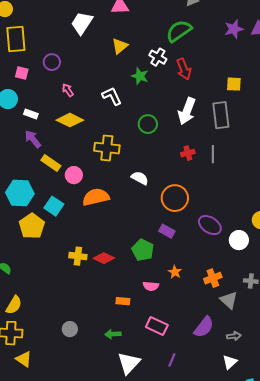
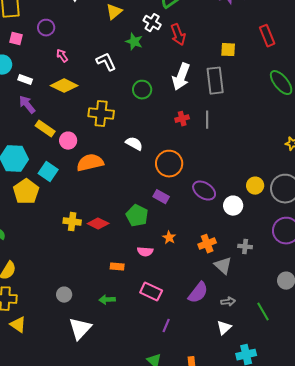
white triangle: (129, 363) -> (80, 329), moved

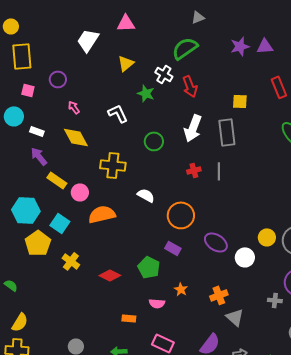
yellow diamond: (64, 86) -> (76, 137), turned 36
yellow cross: (72, 222) -> (71, 261), moved, turned 30
gray cross: (245, 247) -> (275, 300), moved

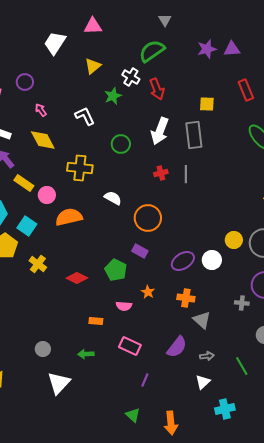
gray triangle: (198, 17) -> (165, 20), turned -40
green star: (146, 93) -> (113, 96), turned 30
purple ellipse: (216, 242) -> (183, 261), moved, turned -65
orange cross: (219, 295) -> (186, 298), turned 30

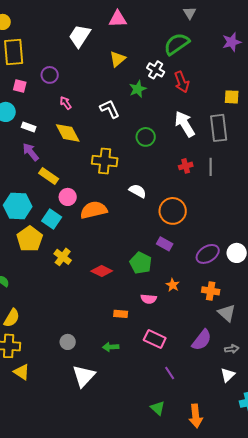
white arrow: (160, 131) -> (185, 124), turned 128
pink circle: (47, 195) -> (68, 197), moved
purple line: (145, 380) -> (170, 373), turned -56

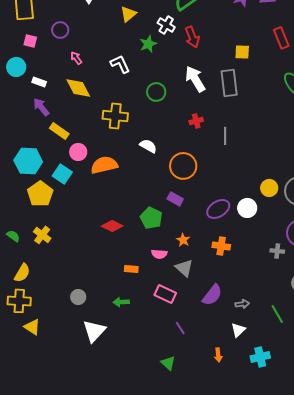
gray line: (211, 167) -> (225, 136), moved
yellow cross: (63, 257) -> (42, 235), moved
gray triangle: (227, 313) -> (184, 268), moved
orange arrow: (196, 416) -> (218, 355), moved, size x0.6

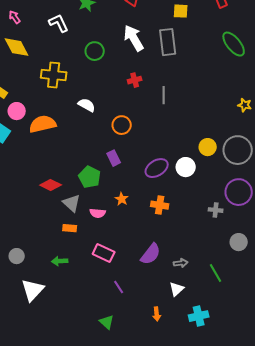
orange circle: (183, 166) -> (122, 125), size x0.7
purple rectangle: (175, 199) -> (114, 158), turned 35
gray triangle: (184, 268) -> (72, 203), moved

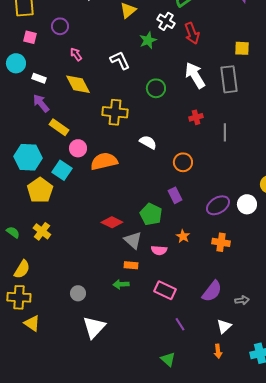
green arrow: (60, 261) -> (121, 284), moved
white triangle: (177, 289) -> (224, 326), moved

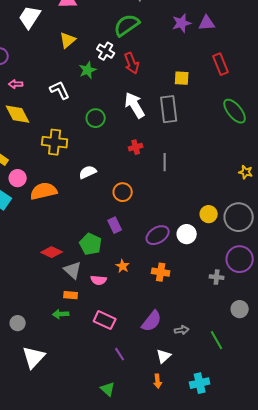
pink arrow: (76, 54) -> (16, 84), turned -56
white semicircle: (148, 142) -> (88, 172), turned -54

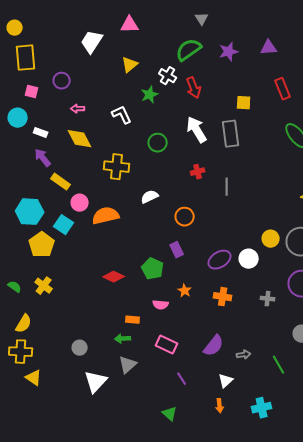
purple star: (182, 23) -> (229, 52), moved
gray triangle: (73, 270) -> (128, 365), moved, turned 36
gray cross: (217, 277) -> (268, 299), moved

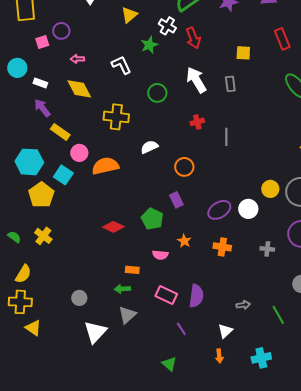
pink square: (32, 92) -> (42, 42), moved, turned -32
gray rectangle: (231, 134) -> (230, 84), size x0.6
purple semicircle: (214, 346) -> (196, 296), moved, turned -30

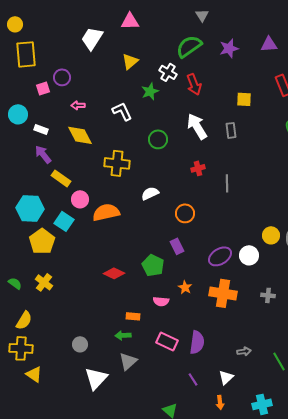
orange cross: (222, 247) -> (223, 293), size x1.5
purple line: (181, 329) -> (193, 379), moved

